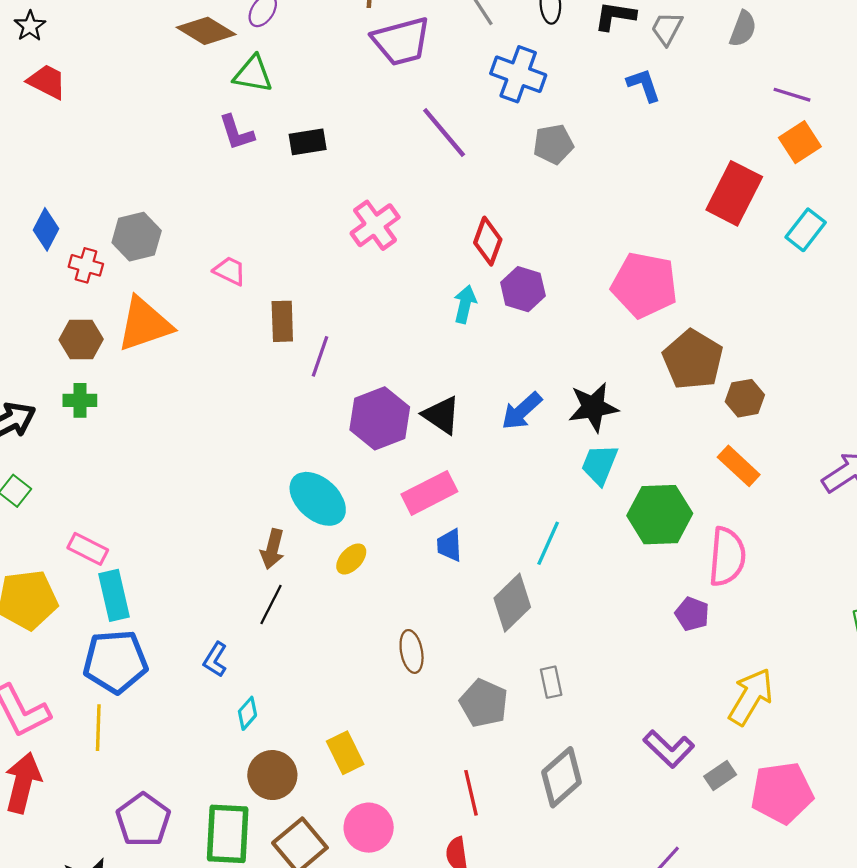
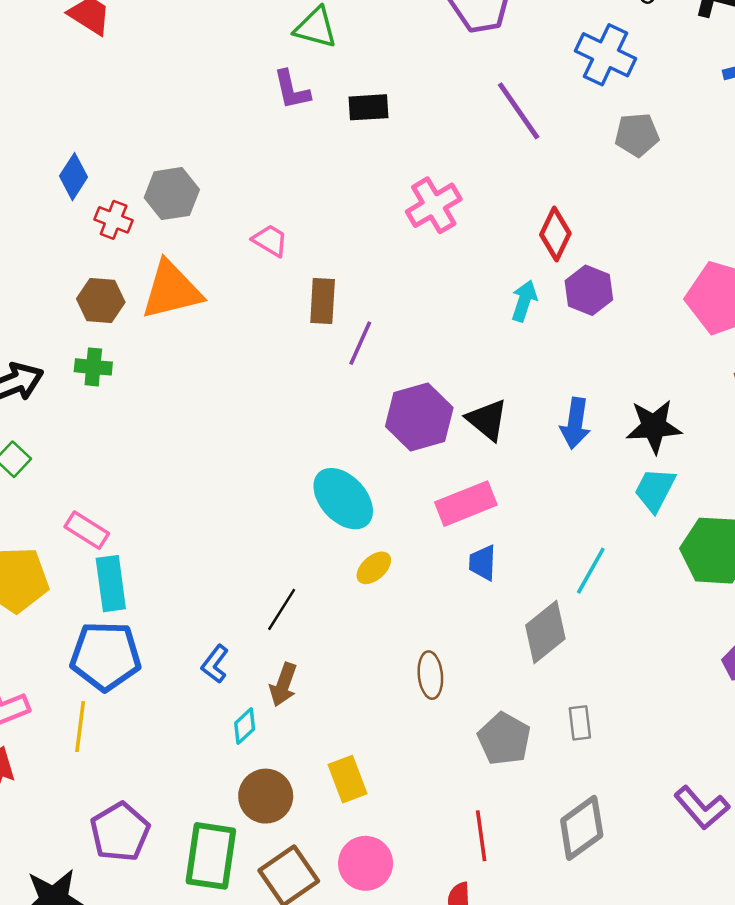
blue arrow: (522, 411) -> (575, 423), turned -45
brown arrow: (272, 549) -> (283, 685), moved

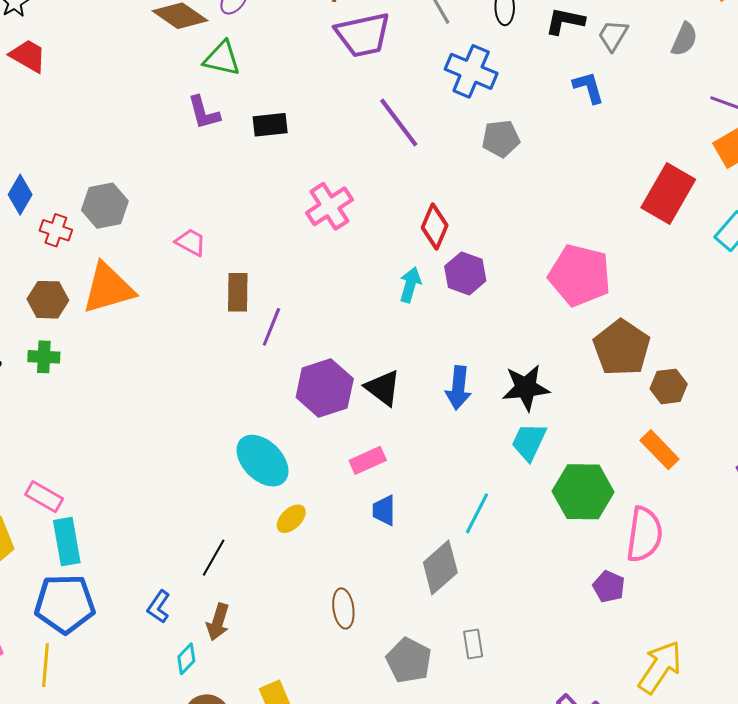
pink rectangle: (466, 504) -> (368, 460), size x0.7

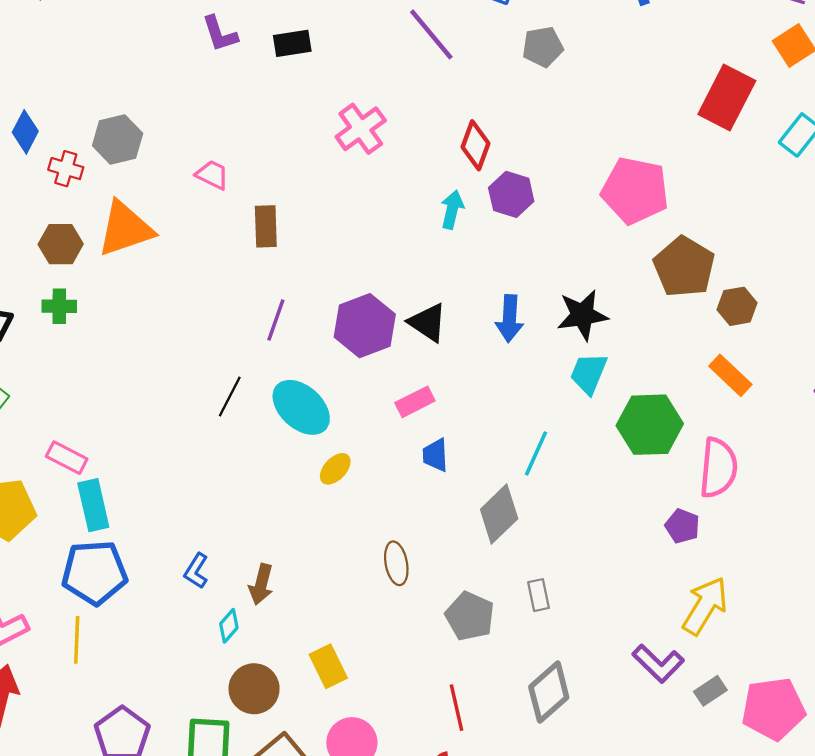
purple line: (271, 327) -> (276, 320), moved
black line: (214, 558) -> (230, 396), moved
yellow arrow: (660, 667) -> (705, 606), moved

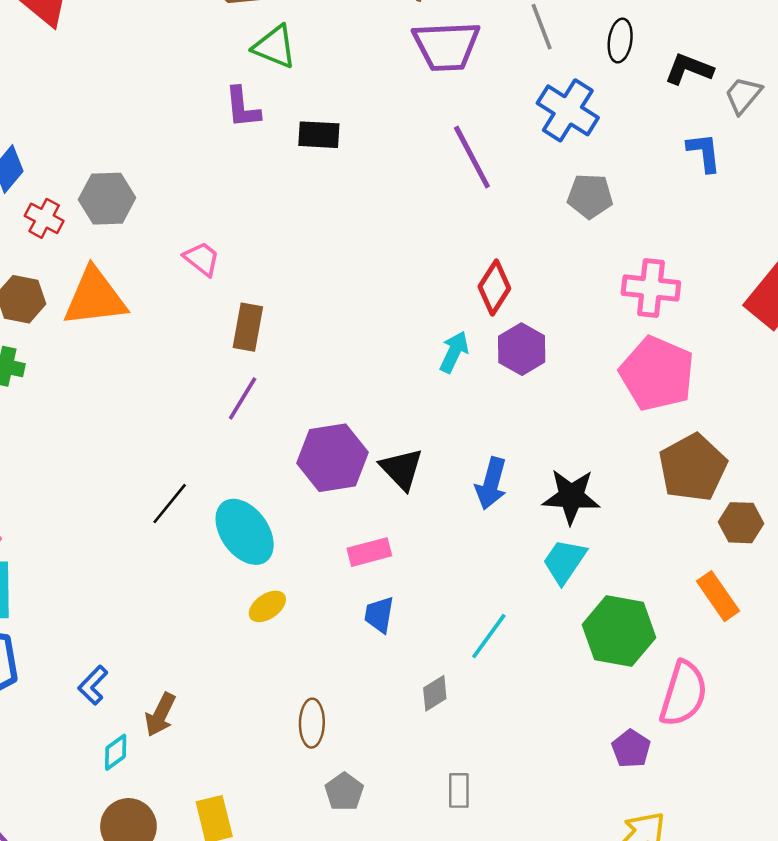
pink cross: (361, 129) -> (651, 288), moved, turned 30
purple line: (276, 320) -> (243, 398), moved
gray diamond: (499, 514) -> (435, 693), size x0.6
gray pentagon: (470, 616) -> (344, 792), moved, size x0.7

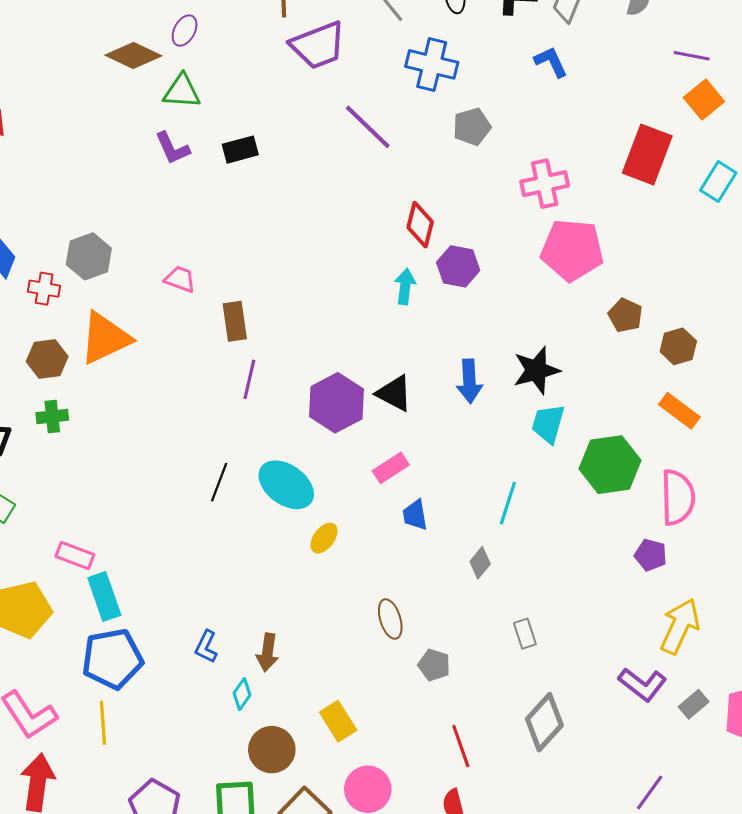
brown pentagon: (693, 468) -> (625, 315), size x0.6

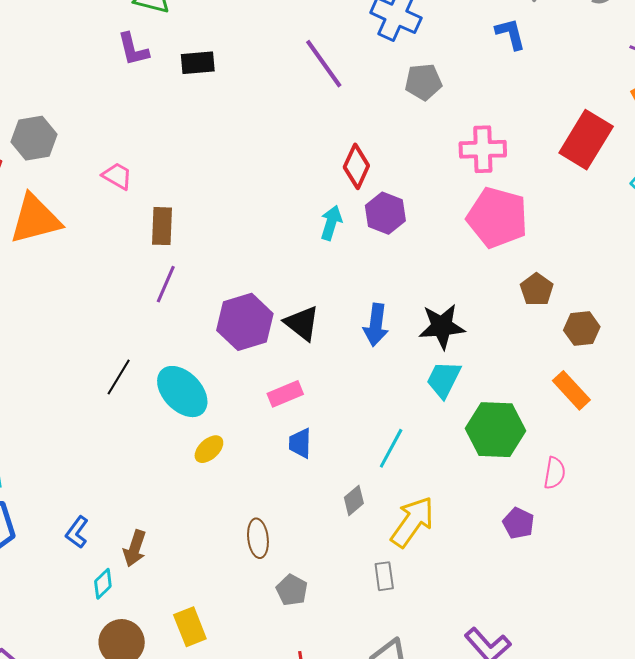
pink semicircle: (678, 497) -> (555, 473), size x0.6
yellow arrow: (680, 626) -> (412, 522), moved

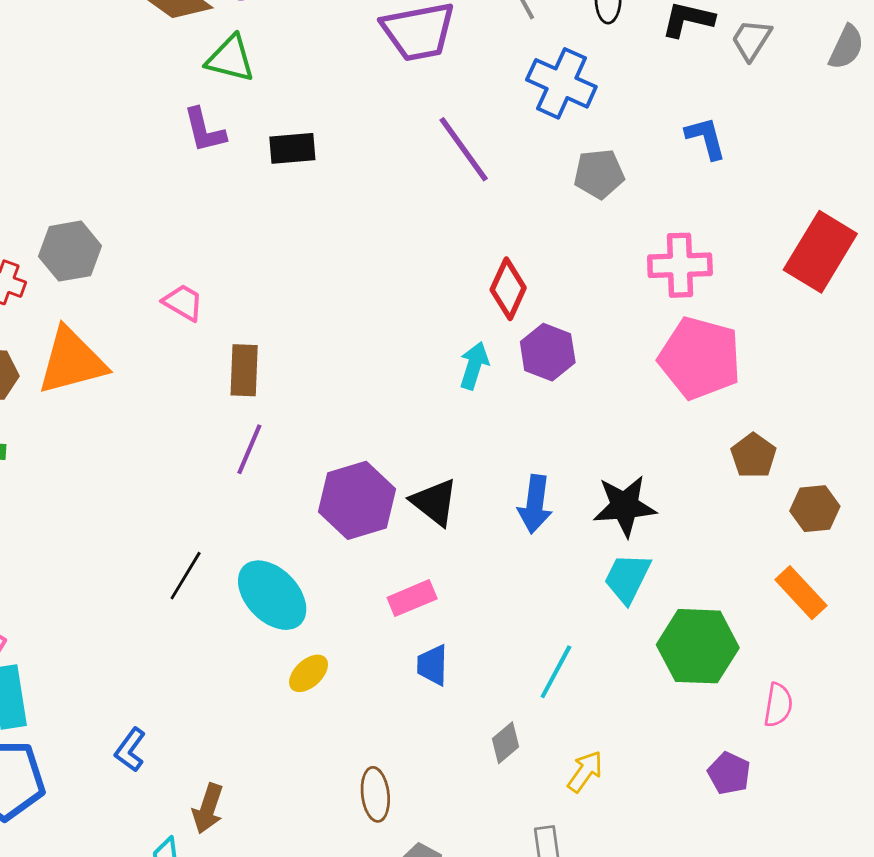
blue L-shape: (510, 34) -> (706, 138), moved
yellow arrow: (412, 522) -> (585, 772), size x0.6
blue L-shape: (77, 532) -> (130, 750), moved

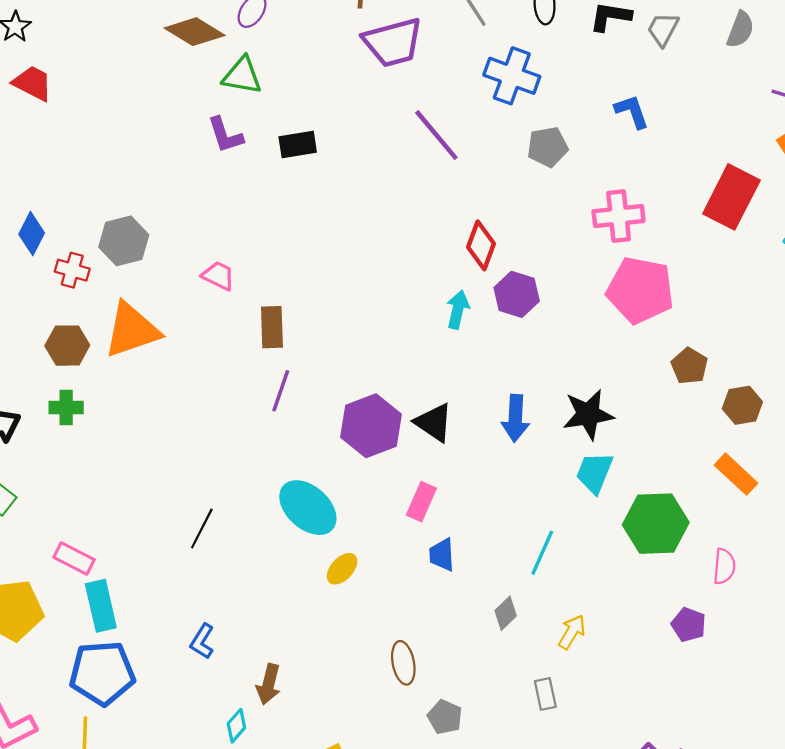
black line: (186, 576) -> (202, 529), moved
pink rectangle: (412, 598) -> (421, 502), turned -39

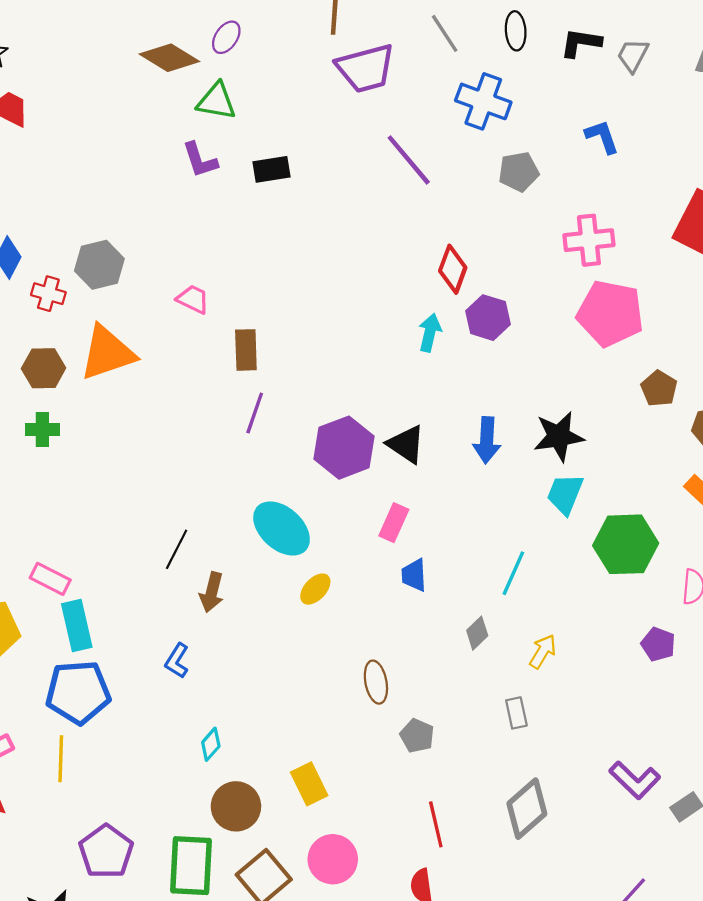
brown arrow: (269, 684) -> (212, 592), moved

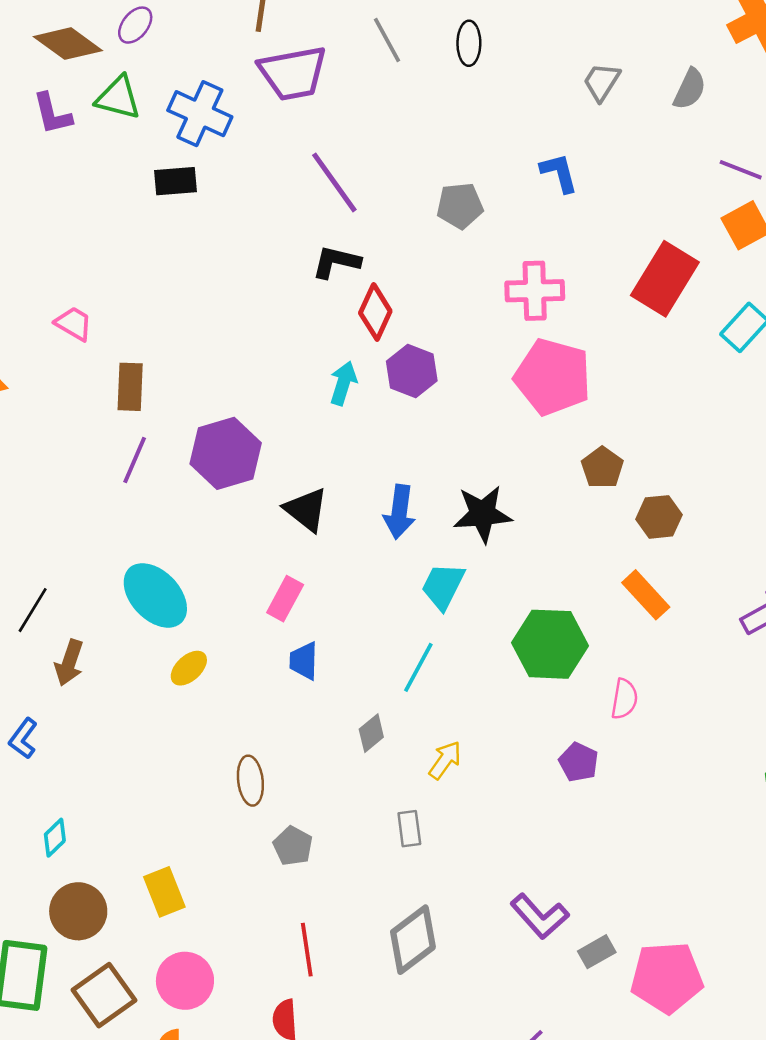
black L-shape: (581, 43) -> (336, 262), moved
blue cross: (483, 101) -> (200, 114), moved
purple L-shape: (200, 160) -> (52, 114), moved
purple hexagon: (344, 448) -> (226, 453), moved
cyan trapezoid: (565, 494) -> (443, 586), moved

